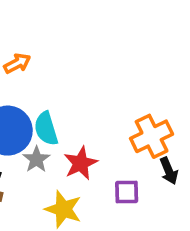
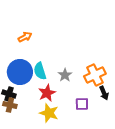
gray star: (36, 159) -> (65, 75), moved
red star: (81, 163) -> (47, 93), moved

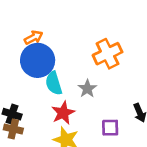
blue circle: (20, 72) -> (38, 60), moved
orange cross: (95, 75) -> (107, 54), moved

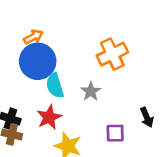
red star: (63, 113) -> (49, 117), moved

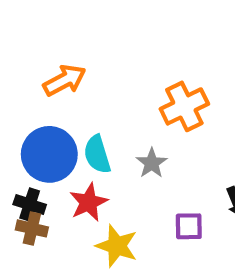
orange arrow: (33, 37) -> (65, 80), size x1.4
blue circle: (38, 61) -> (49, 154), moved

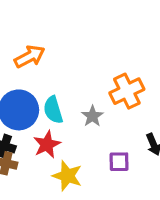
orange cross: (184, 106) -> (127, 91), moved

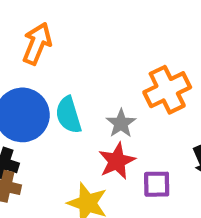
orange arrow: (30, 57) -> (37, 44), turned -40
red star: (47, 144) -> (117, 161), moved

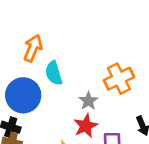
cyan semicircle: (69, 115) -> (54, 73), moved

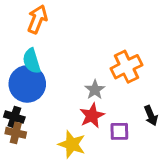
orange arrow: (33, 48) -> (37, 19), moved
cyan semicircle: (54, 73) -> (32, 61), moved

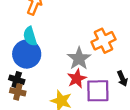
gray star: (95, 90) -> (79, 59), size x1.5
purple square: (119, 131) -> (98, 91), size x1.6

